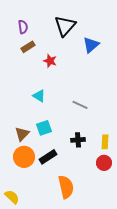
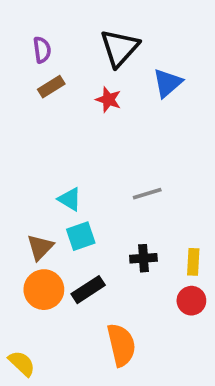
red star: (50, 61) -> (108, 100), moved
cyan triangle: (39, 96) -> (70, 199), moved
gray line: (80, 105) -> (147, 194), turned -42

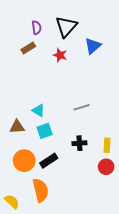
purple semicircle: (42, 50) -> (36, 28), moved
brown triangle: (40, 247) -> (17, 127), moved, turned 42
orange semicircle: (121, 345) -> (41, 190), moved

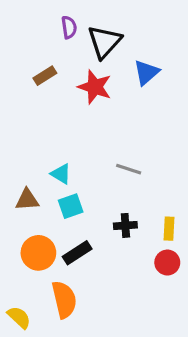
purple semicircle: (36, 28) -> (69, 27), moved
red star: (60, 55) -> (95, 87), size x1.5
gray line: (82, 107) -> (129, 169), turned 35

